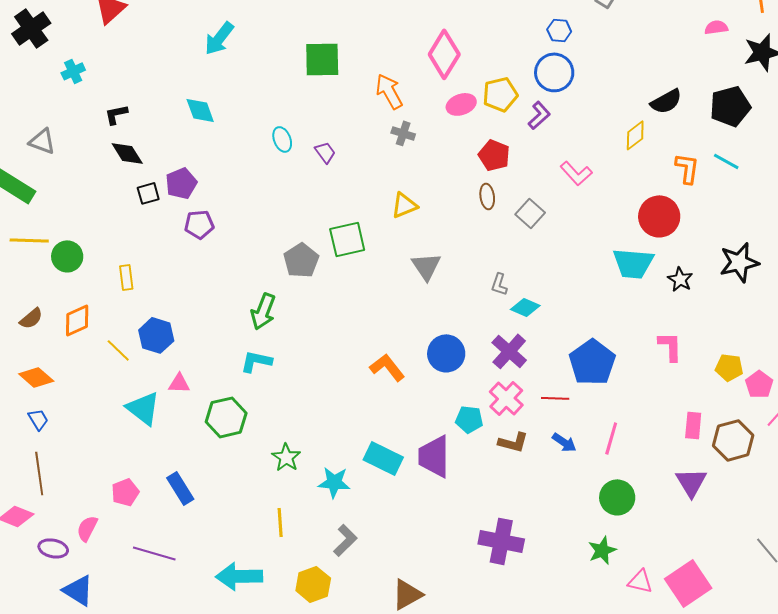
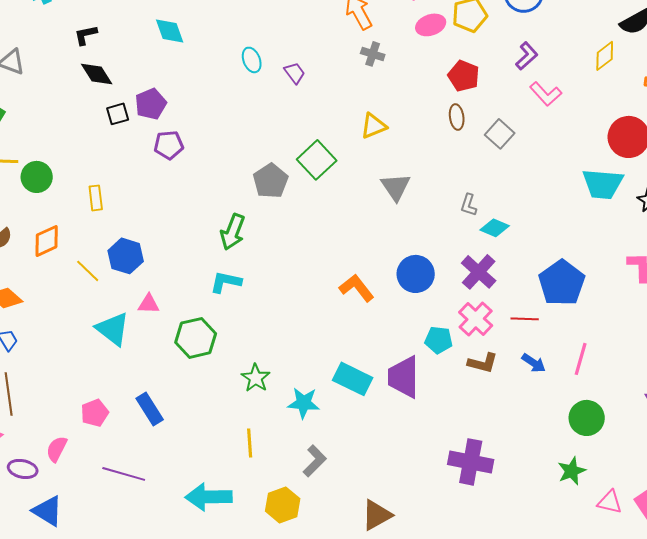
purple L-shape: (539, 115) -> (527, 56), moved
green square: (347, 239) -> (317, 160), turned -30

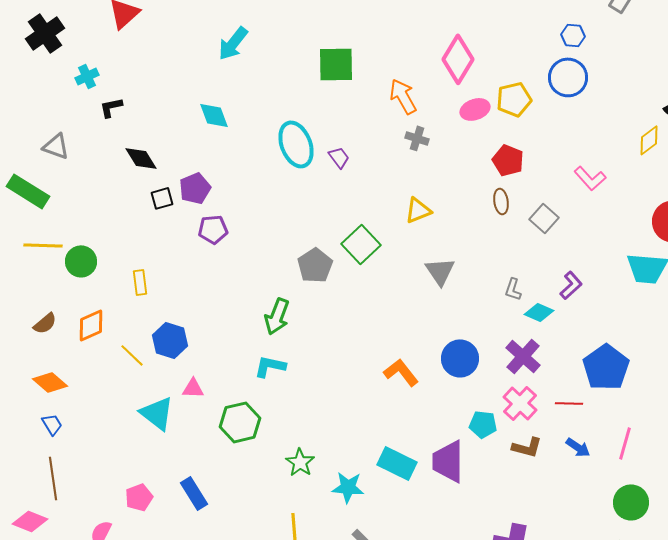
black L-shape: (86, 35) -> (111, 107), moved
purple L-shape: (527, 56) -> (571, 285), moved
cyan ellipse: (252, 60) -> (296, 144), size x1.8

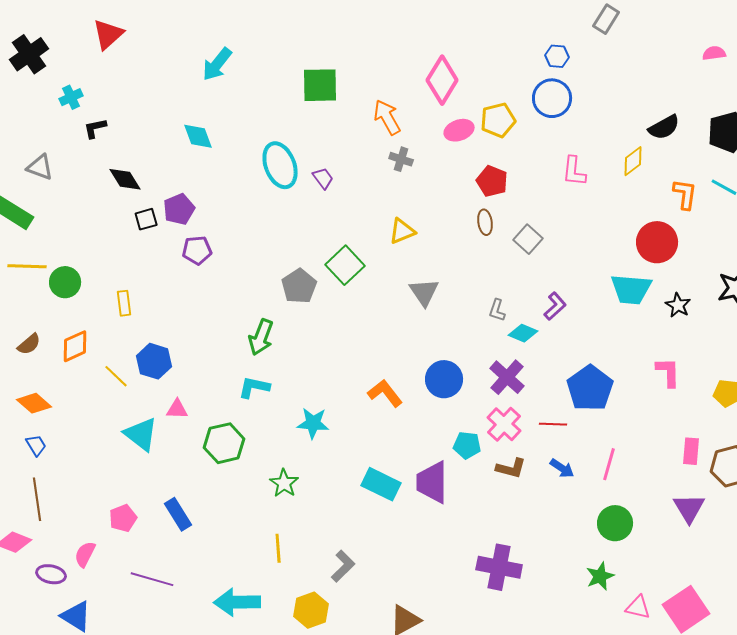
pink L-shape: (590, 178) -> (574, 171), moved, turned 48
cyan star: (348, 487) -> (313, 423), moved

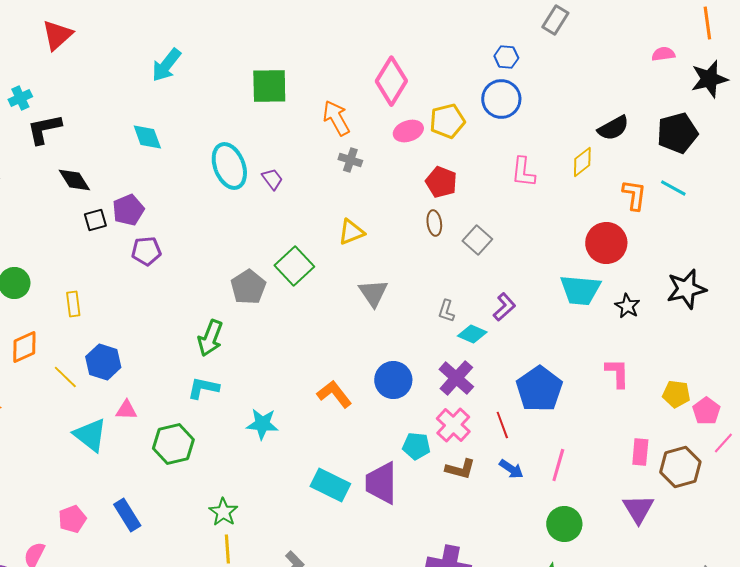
black L-shape: (95, 128) -> (44, 129), size x1.5
red line: (553, 424) -> (502, 425), turned 68
green star: (284, 483) -> (223, 512), moved

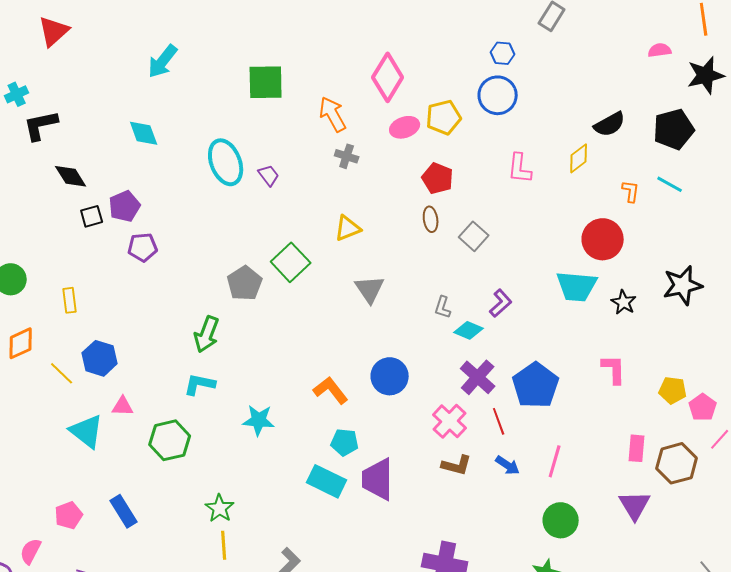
orange L-shape: (634, 195) -> (631, 191), size x0.7
purple cross: (456, 378) -> (478, 377), moved
cyan pentagon: (416, 446) -> (345, 442), moved

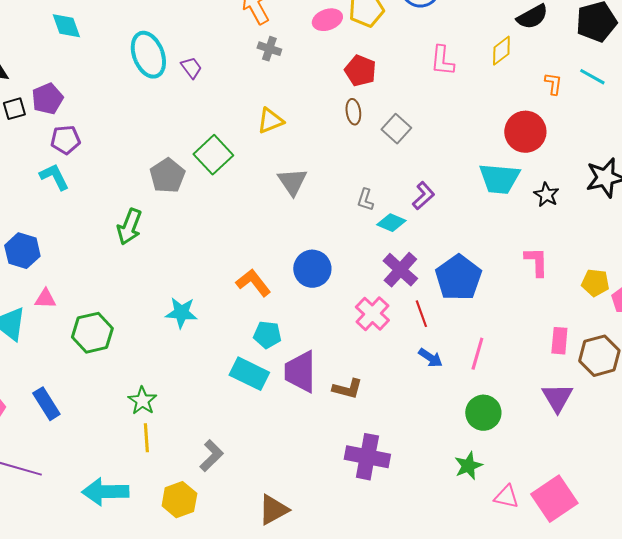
cyan L-shape: (200, 384) -> (54, 177), moved, turned 52
brown L-shape: (457, 465) -> (347, 389), moved

